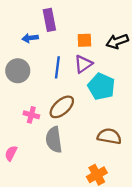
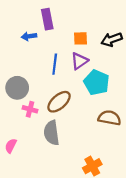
gray circle: (18, 71) -> (17, 88), moved
brown semicircle: (109, 136) -> (109, 118), moved

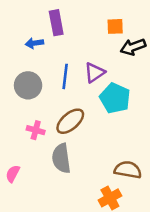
orange square: (80, 38) -> (115, 26), moved
gray circle: (17, 88) -> (28, 85), moved
brown semicircle: (109, 118) -> (128, 170), moved

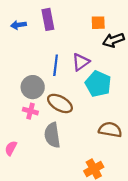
blue arrow: (34, 43) -> (18, 25), moved
gray circle: (28, 85) -> (33, 87), moved
brown ellipse: (70, 121) -> (60, 103), turned 70
brown semicircle: (128, 170) -> (110, 130), moved

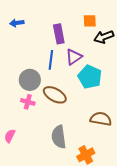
purple rectangle: (48, 19) -> (59, 34), moved
gray semicircle: (52, 135) -> (59, 137), moved

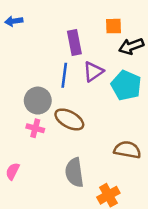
blue arrow: (17, 23) -> (14, 21), moved
cyan pentagon: (90, 77) -> (126, 85), moved

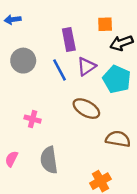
blue line: (64, 75) -> (59, 70), turned -35
gray circle: (38, 101) -> (23, 61), moved
brown ellipse: (69, 119) -> (86, 109), moved
gray semicircle: (74, 172) -> (49, 160), moved

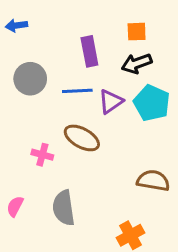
black arrow: (121, 43) -> (137, 63), moved
purple triangle: (86, 66) -> (111, 101), moved
blue line: (59, 70) -> (77, 91), turned -65
brown ellipse: (86, 109) -> (82, 138), moved

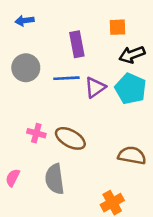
blue arrow: (16, 26) -> (25, 21), moved
black arrow: (137, 63) -> (132, 55), moved
brown ellipse: (82, 138) -> (70, 138), moved

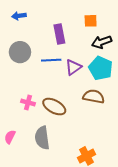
brown semicircle: (132, 155) -> (94, 96), moved

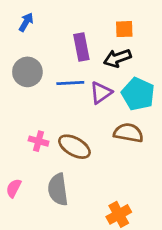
blue arrow: (19, 16) -> (26, 22), turned 128
black arrow: (102, 42) -> (117, 58), moved

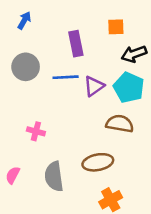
black arrow: (117, 58) -> (134, 54), moved
brown ellipse: (74, 147) -> (98, 162), moved, turned -40

